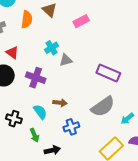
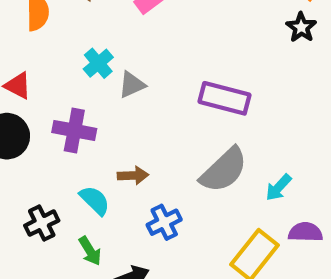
black cross: (14, 119) -> (42, 223), turned -35

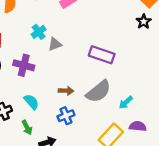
brown arrow: (133, 175) -> (66, 91), moved

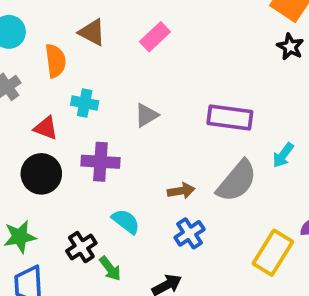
cyan cross: (39, 32) -> (85, 103), moved, turned -32
cyan arrow: (126, 102) -> (283, 155), moved
green arrow: (27, 127) -> (110, 268), moved

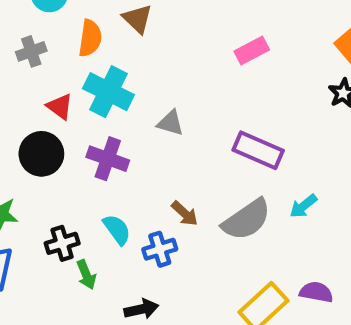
pink rectangle: (155, 37) -> (252, 51), moved
cyan cross: (85, 103) -> (108, 92), size x1.6
gray triangle: (146, 115) -> (170, 123), turned 32
brown arrow: (181, 191) -> (185, 213), turned 36
blue cross: (190, 233) -> (160, 249), moved

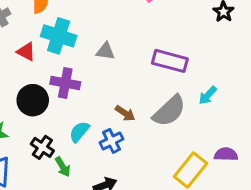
black circle: (41, 154) -> (33, 100), moved
cyan semicircle: (117, 229) -> (79, 132), turned -95
black cross: (62, 243) -> (42, 147), turned -30

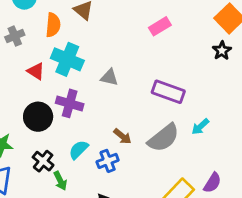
purple semicircle: (226, 154) -> (212, 183), turned 115

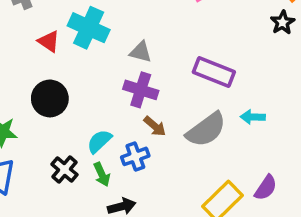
purple cross: (70, 103) -> (141, 90), moved
cyan arrow: (200, 127) -> (253, 117), turned 42
black cross: (43, 161) -> (65, 169), moved
green arrow: (60, 181) -> (102, 174), moved

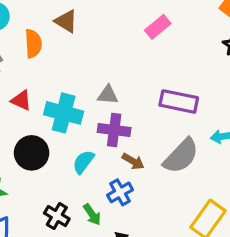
cyan cross: (89, 28) -> (64, 113), moved
cyan semicircle: (99, 141) -> (83, 162), moved

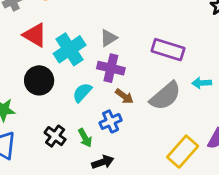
gray triangle: (108, 95) -> (109, 38), turned -42
red triangle: (21, 100) -> (35, 35), size x1.4
cyan cross: (64, 113) -> (70, 49), turned 36

